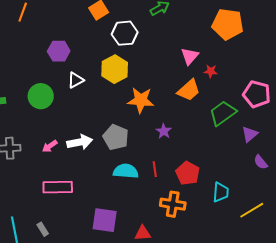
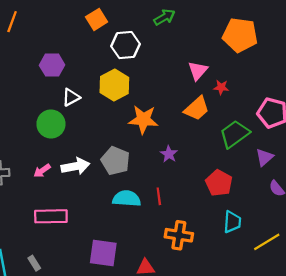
green circle: (41, 96) -> (51, 124), moved
red pentagon: (188, 173) -> (219, 183), moved

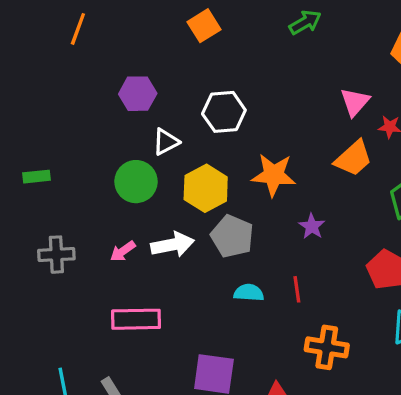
white hexagon: (125, 45) -> (224, 112), moved
yellow hexagon: (114, 85) -> (206, 188), moved
cyan semicircle: (127, 199) -> (249, 293), size x0.7

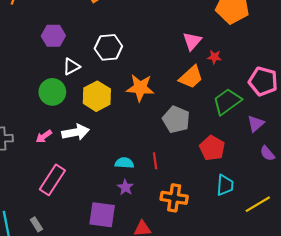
purple star: (312, 226) -> (125, 187), moved
gray pentagon: (232, 236) -> (176, 119), moved
pink rectangle: (136, 319) -> (52, 180), turned -56

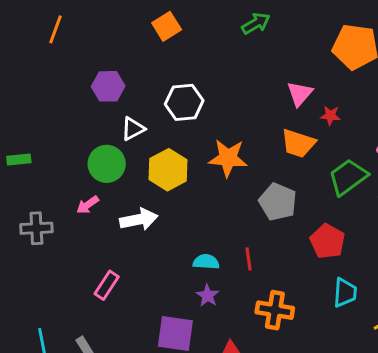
orange trapezoid: (191, 77) -> (298, 143), turned 60
pink arrow: (44, 136) -> (88, 205), moved
pink rectangle: (52, 180) -> (107, 285), size x0.7

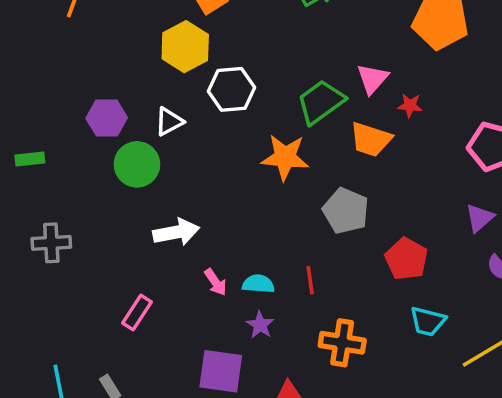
purple hexagon: (108, 86) -> (107, 118), moved
yellow hexagon: (168, 170) -> (185, 47), moved
green trapezoid: (348, 177) -> (321, 102), moved
pink arrow: (88, 205) -> (215, 282), moved, turned -90
cyan trapezoid: (345, 293) -> (428, 321), turned 100

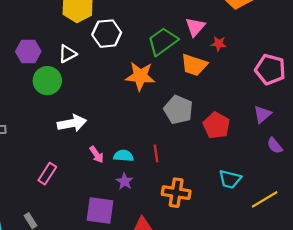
red pentagon: (406, 259) -> (216, 125), moved

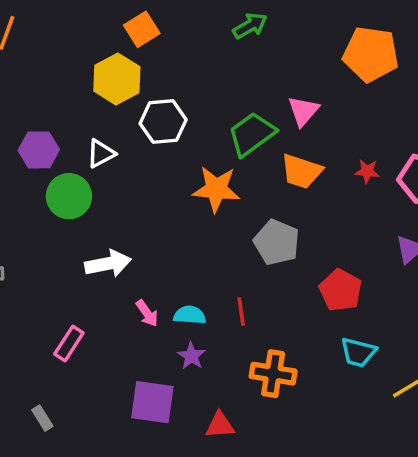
red star: (219, 44) -> (367, 171), moved
red pentagon: (216, 125) -> (341, 290), moved

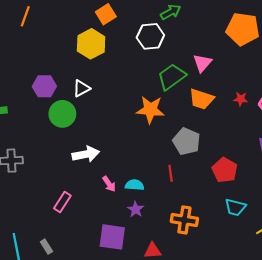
white hexagon: (163, 122) -> (150, 36), moved
red line: (241, 312) -> (171, 173), moved

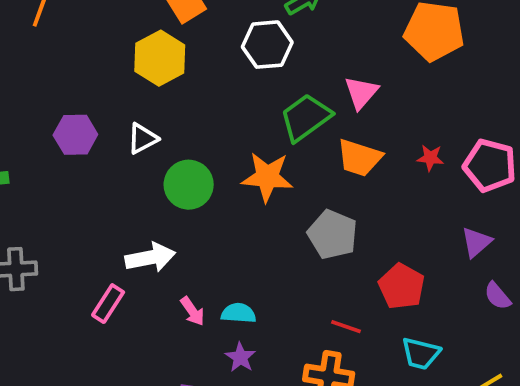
green circle: (62, 114) -> (189, 185), moved
red line: (171, 173) -> (346, 327), moved, turned -63
pink rectangle: (62, 202) -> (108, 304), moved

